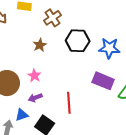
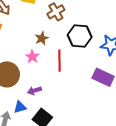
pink star: (34, 76) -> (32, 57), moved
red line: (69, 103) -> (59, 61), moved

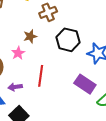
red line: (59, 61) -> (41, 76), moved

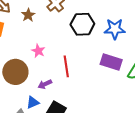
brown star: (30, 36) -> (28, 15), moved

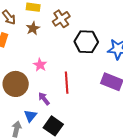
purple arrow: (45, 84) -> (44, 99), turned 72
blue triangle: (33, 102) -> (30, 116), turned -32

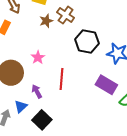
brown cross: (61, 19) -> (66, 15), turned -30
brown star: (33, 28) -> (46, 21), moved

